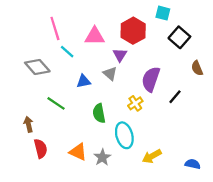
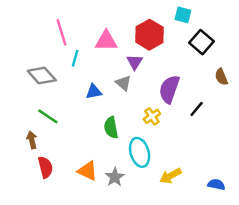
cyan line: (67, 52) -> (75, 58), turned 64
green line: (56, 103) -> (48, 116), moved

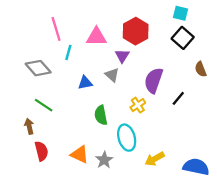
cyan square: (183, 15) -> (180, 13), moved
blue semicircle: (216, 185) -> (196, 167), size x1.6

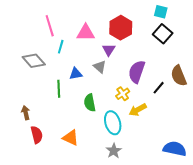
brown semicircle: (201, 69) -> (179, 76), moved, size x1.5
green line: (44, 105) -> (59, 89), moved, turned 54
yellow arrow: (155, 159) -> (138, 110), moved
gray star: (104, 160) -> (114, 151), moved

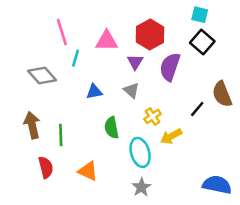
gray triangle: (100, 67) -> (131, 90), moved
purple semicircle: (137, 72) -> (170, 67), moved
green line: (59, 89) -> (61, 135), moved
brown arrow: (26, 113) -> (32, 125), moved, size x1.5

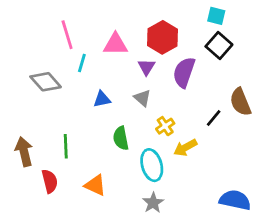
brown arrow: (32, 125) -> (24, 152), moved

